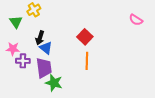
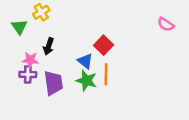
blue triangle: (46, 48) -> (85, 61), moved
pink star: (13, 49) -> (30, 60), moved
green star: (54, 83) -> (86, 81), moved

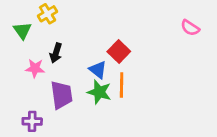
purple cross: (28, 74) -> (32, 121), moved

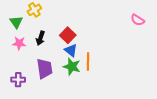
red square: (119, 52) -> (68, 35), moved
pink star: (35, 68) -> (19, 43), moved
purple cross: (32, 121) -> (18, 80), moved

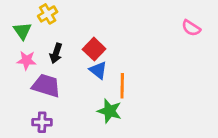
green star: (72, 67) -> (110, 111), moved
purple trapezoid: (44, 69) -> (46, 86), moved, turned -65
purple cross: (18, 80) -> (42, 122), moved

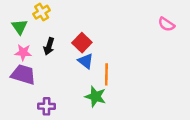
purple trapezoid: (46, 86) -> (23, 74), moved
purple cross: (42, 122) -> (46, 106), moved

